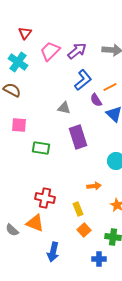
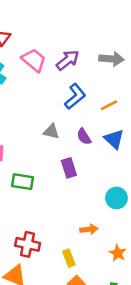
pink trapezoid: (50, 51) -> (34, 60), turned 85
purple semicircle: (96, 100) -> (84, 137), moved
purple rectangle: (78, 137) -> (69, 168), size x0.7

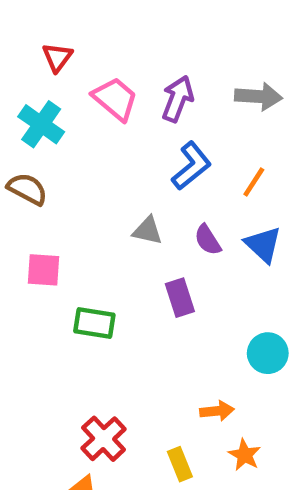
purple arrow: (68, 60) -> (178, 99), turned -30
orange line: (109, 105) -> (254, 182), turned -30
red cross: (28, 244) -> (104, 439), turned 35
orange star: (118, 253) -> (245, 455), moved

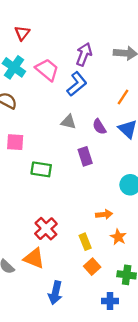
pink trapezoid: (115, 99) -> (47, 70), moved
blue L-shape: (191, 166) -> (77, 84), moved

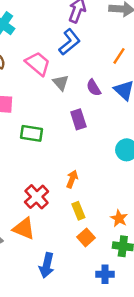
pink trapezoid: (47, 70) -> (38, 64), moved
gray triangle: (68, 122) -> (61, 83), turned 35
orange arrow: (104, 214) -> (72, 179), moved, turned -63
orange star: (118, 237) -> (119, 218), moved

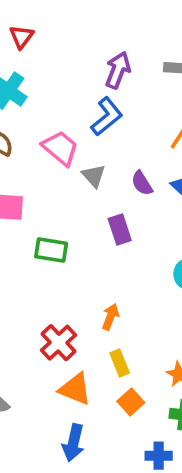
orange triangle: (24, 229) -> (75, 389), moved

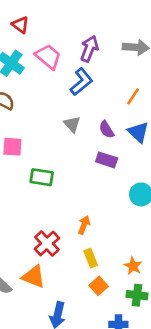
red triangle: (21, 37) -> (20, 25), turned -30
pink trapezoid: (60, 148) -> (48, 57), moved
purple rectangle: (120, 230) -> (107, 160), moved, turned -54
orange triangle: (75, 389) -> (34, 277), moved

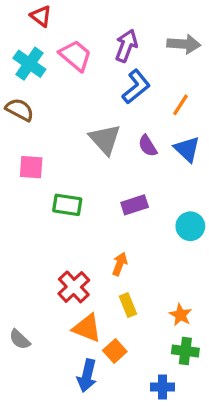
blue L-shape: (81, 82) -> (136, 87), moved
gray triangle: (72, 124) -> (105, 139), size x1.5
purple rectangle: (107, 160) -> (135, 205), moved, turned -36
orange triangle: (34, 277) -> (87, 328), moved
orange square: (99, 286) -> (115, 351), moved

